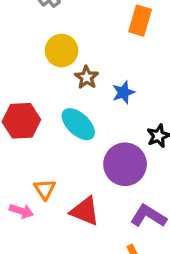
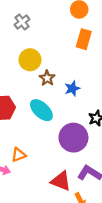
orange triangle: (45, 189) -> (19, 155), turned 42
red triangle: (85, 211) -> (61, 181), moved

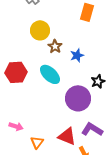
orange triangle: (19, 155) -> (37, 142), moved, turned -32

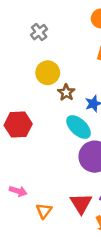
cyan ellipse: (50, 74) -> (79, 127), moved
red triangle: (67, 136) -> (81, 203), turned 36

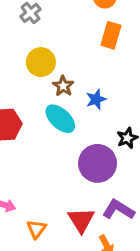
cyan ellipse: (79, 127) -> (60, 119), moved

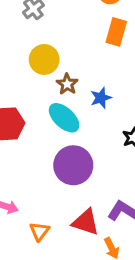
purple circle: (97, 163) -> (73, 165), moved
red triangle: (81, 220) -> (86, 222), turned -40

